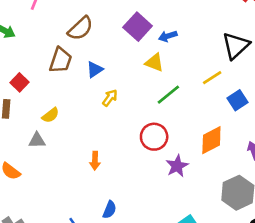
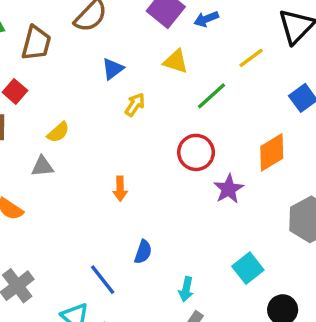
brown trapezoid: (61, 60) -> (36, 43), moved
yellow triangle: (154, 63) -> (176, 61), moved
yellow line: (212, 78) -> (251, 58), moved

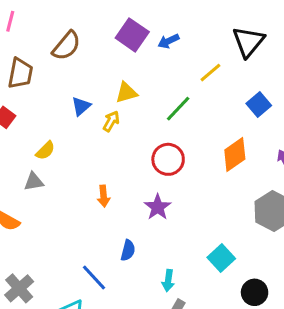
yellow triangle: (176, 61) -> (126, 93), moved, turned -30
blue triangle: (113, 69) -> (81, 106), moved
purple star: (229, 189) -> (158, 207), moved

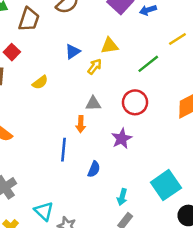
gray triangle: (34, 182) -> (93, 104), moved
cyan square: (221, 258) -> (166, 185), size x1.4
blue line: (94, 277) -> (63, 150), moved, turned 40

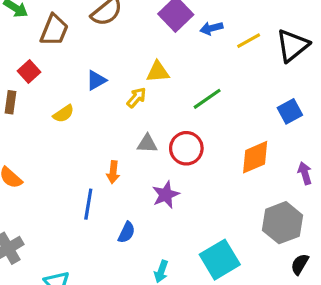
yellow line: (177, 39) -> (249, 41), moved
blue triangle: (73, 52) -> (96, 80), moved
gray triangle: (93, 104) -> (147, 144), moved

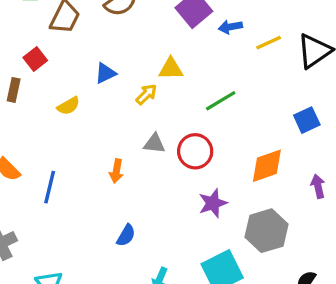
purple star: (166, 195) -> (213, 203), moved
blue line: (88, 204) -> (50, 187), moved
gray hexagon: (282, 223) -> (266, 231), moved

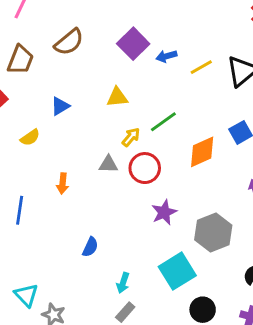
yellow arrow: (146, 94) -> (131, 137), moved
orange diamond: (267, 166) -> (202, 152), moved
orange arrow: (116, 171) -> (63, 184), moved

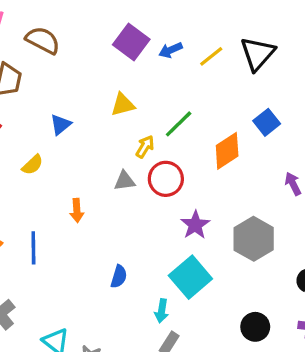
brown semicircle: (69, 42) -> (43, 40), moved, turned -104
cyan square: (177, 271) -> (190, 277), moved

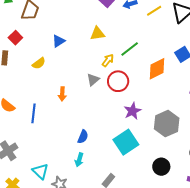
gray triangle: (125, 181) -> (93, 80), turned -40
cyan arrow: (162, 311) -> (79, 160), moved
black circle: (255, 327) -> (161, 167), moved

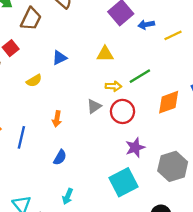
yellow arrow: (108, 60) -> (113, 86), turned 48
blue semicircle: (83, 137) -> (60, 157), moved

